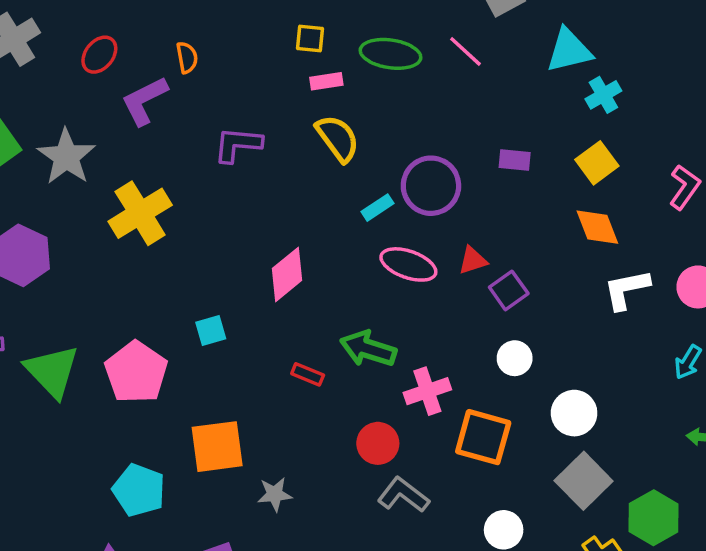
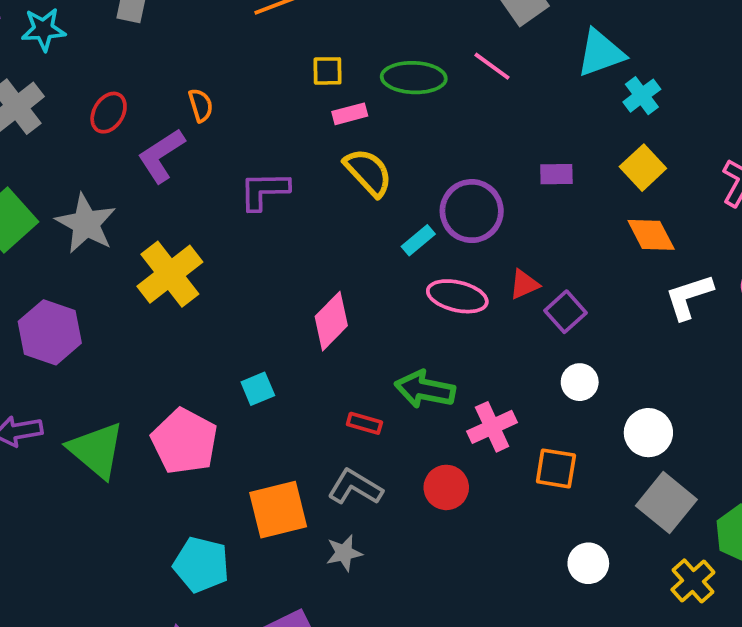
orange square: (483, 437) -> (556, 468), size x0.7
gray L-shape: (403, 495) -> (355, 487), moved

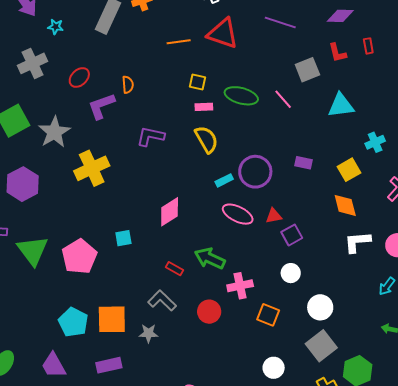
cyan star: (43, 29) -> (56, 27), size x0.7
cyan cross: (642, 96) -> (375, 142), moved
orange square: (278, 510) -> (112, 319), moved

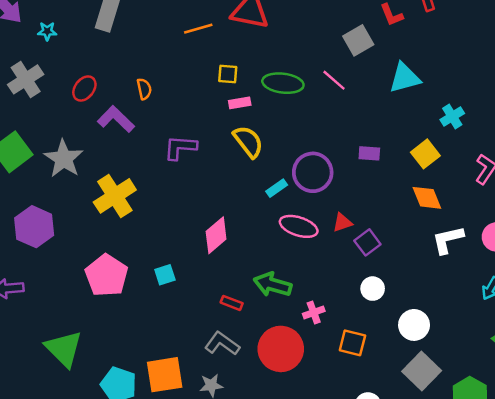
purple L-shape: (101, 106) -> (116, 119), turned 72
green triangle: (33, 250) -> (64, 349), moved
pink pentagon: (79, 256) -> (106, 275), moved
pink cross: (240, 286) -> (314, 312), size x0.7
red circle: (209, 312) -> (281, 349), size x1.6

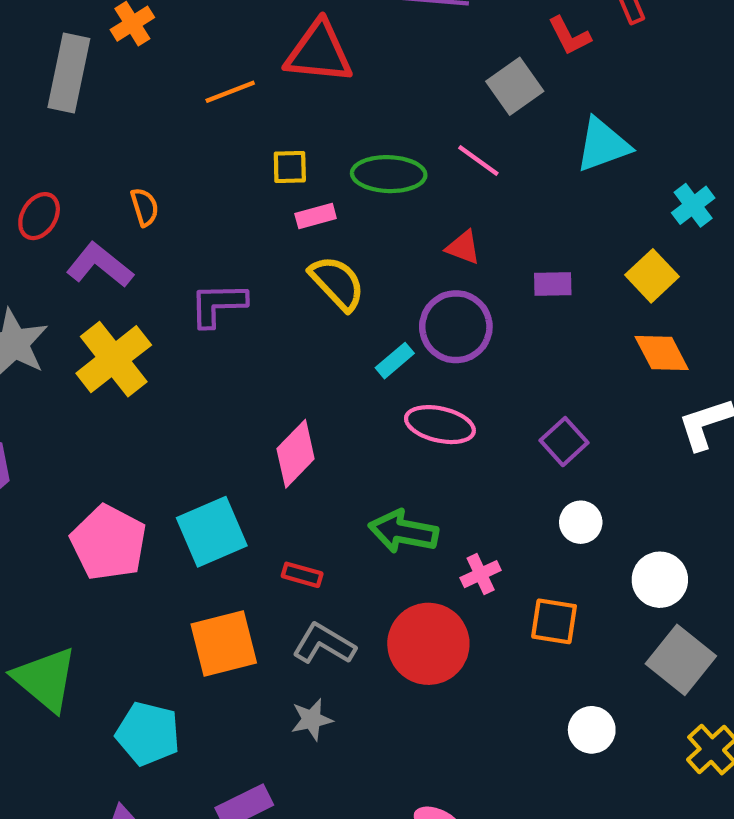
yellow cross: (115, 196) -> (114, 359), moved
red triangle: (342, 223) -> (463, 247), moved, turned 45
cyan square: (165, 275) -> (212, 532), size x1.8
red rectangle: (232, 303) -> (302, 575), moved
orange square: (165, 375) -> (224, 644), moved

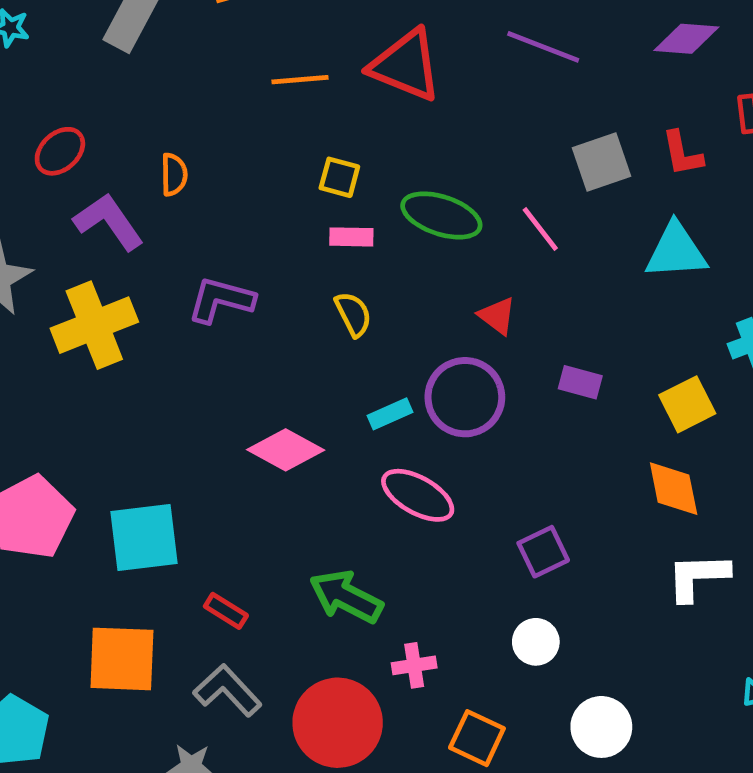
red L-shape: (569, 36) -> (682, 153), moved
yellow semicircle: (337, 283) -> (353, 314), size x0.7
pink diamond: (296, 454) -> (286, 450), moved, turned 58

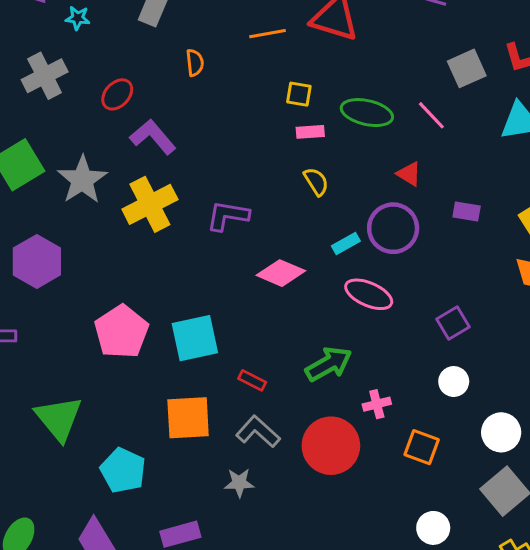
orange semicircle: (174, 175) -> (195, 63), moved
purple L-shape: (221, 300) -> (228, 216), moved
green arrow: (346, 597) -> (329, 364), turned 129

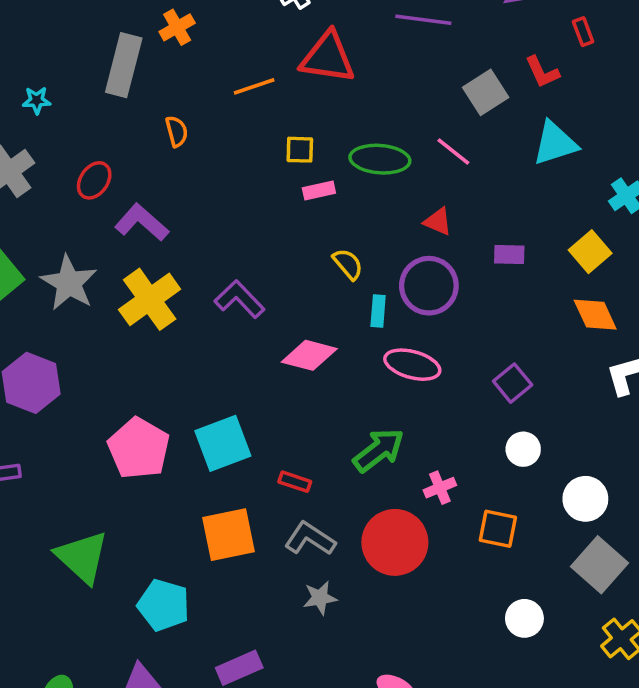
yellow semicircle: (316, 182) -> (348, 264), moved
purple L-shape: (228, 216) -> (240, 299), turned 45
cyan rectangle: (346, 244) -> (378, 311), turned -48
gray star: (239, 483) -> (320, 598), moved

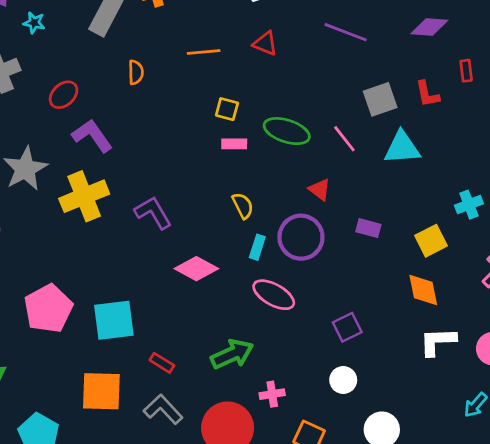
red triangle: (328, 58) -> (265, 43), size x0.6
cyan triangle: (555, 143) -> (402, 148), moved

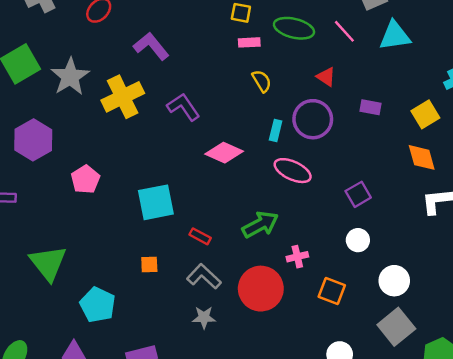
purple L-shape: (92, 136) -> (151, 46), moved
yellow semicircle: (243, 206) -> (262, 81), moved
pink pentagon: (48, 309) -> (85, 179), moved, size x0.7
orange square: (101, 391) -> (149, 265), size x0.5

